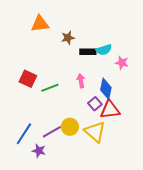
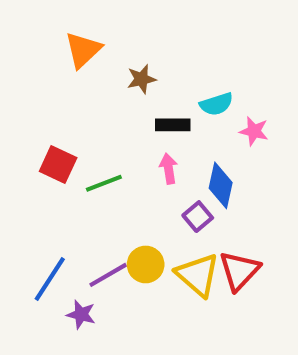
orange triangle: (40, 24) -> (83, 50), turned -36
black rectangle: (88, 52) -> (173, 125), moved
red triangle: (110, 110) -> (239, 271), moved, turned -40

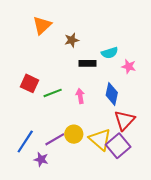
pink arrow: (169, 169) -> (80, 96), moved
purple square: (198, 217) -> (118, 146), moved, size x1.6
red triangle: (239, 271) -> (124, 120), moved

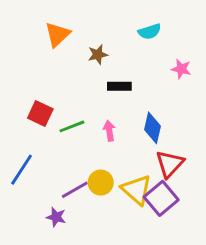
cyan semicircle: (110, 53) -> (150, 32), moved
pink star: (129, 67) -> (181, 69), moved
blue line: (25, 141) -> (22, 170), moved

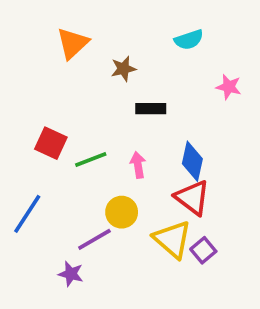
red triangle: (170, 164) -> (192, 198), moved, turned -36
yellow circle: (101, 183) -> (122, 212), moved
purple square: (161, 198) -> (203, 250), size x0.6

